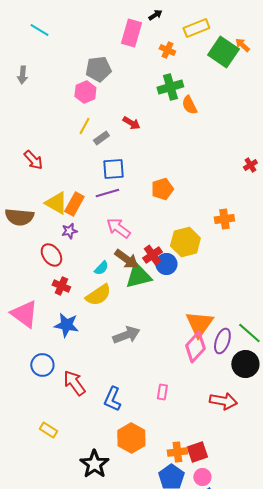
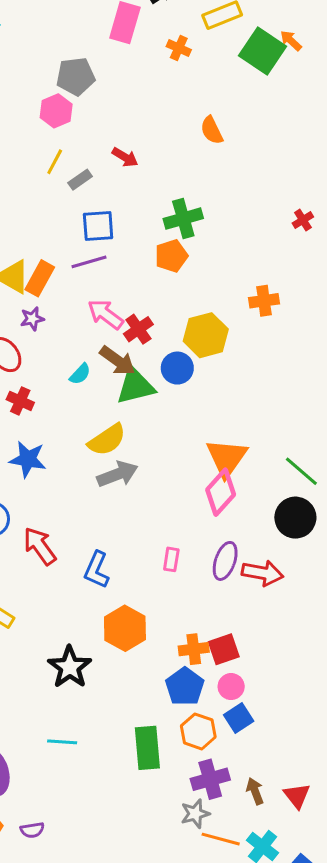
green cross: (170, 87) -> (183, 219), moved
red cross: (152, 255) -> (138, 329), moved
yellow semicircle: (98, 295) -> (107, 440), moved
purple ellipse: (222, 341) -> (225, 561), moved

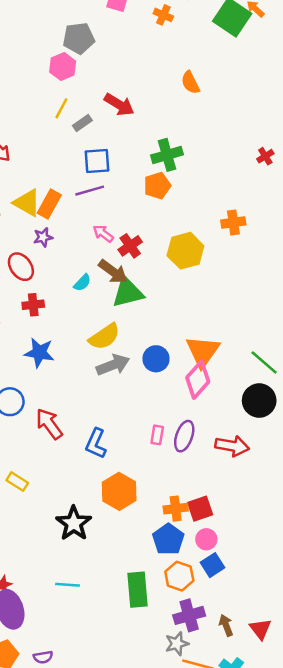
red arrow: (125, 157) -> (119, 105), size x1.4
pink arrow: (106, 314) -> (103, 234), size x0.7
blue circle: (177, 368) -> (156, 359), moved
red cross: (20, 401) -> (33, 305), turned -30
purple ellipse: (225, 561) -> (184, 436), moved

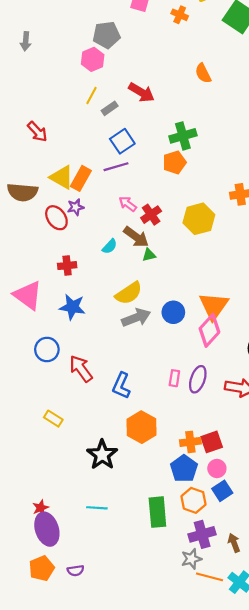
blue square: (97, 161) -> (122, 141), turned -30
red ellipse: (21, 267) -> (56, 218), moved
green triangle: (128, 292) -> (149, 255), size x0.5

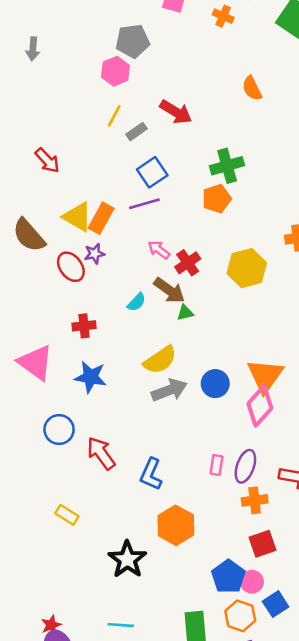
brown semicircle: (22, 192) -> (29, 235), turned 44
orange cross: (190, 442) -> (255, 500), moved
pink circle: (217, 469) -> (252, 582), moved

